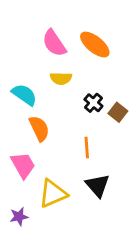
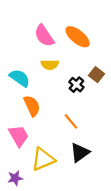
brown square: (118, 112) -> (96, 75), moved
orange line: (87, 147) -> (71, 121), turned -36
black triangle: (98, 185) -> (80, 153), turned 35

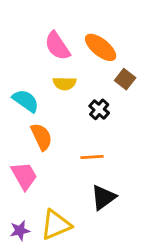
brown square: (96, 75) -> (125, 79), moved
orange line: (71, 121) -> (92, 157), turned -54
yellow triangle: (43, 159) -> (56, 225), moved

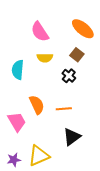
orange ellipse: (101, 47) -> (83, 29), moved
brown square: (125, 79) -> (77, 55), moved
cyan semicircle: (26, 101) -> (18, 70), turned -120
orange semicircle: (41, 137) -> (37, 105), moved

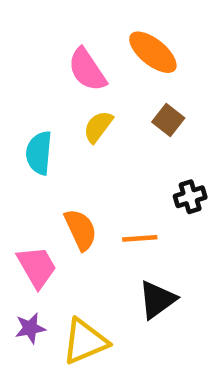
orange ellipse: (83, 29) -> (153, 52), moved
yellow semicircle: (45, 58) -> (98, 127), turned 126
black cross: (69, 76) -> (190, 197), moved, turned 32
purple star: (14, 160) -> (30, 328), moved

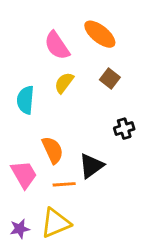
orange line: (140, 238) -> (64, 184), moved
black triangle: (157, 300) -> (91, 166), moved
purple star: (30, 328) -> (20, 229), moved

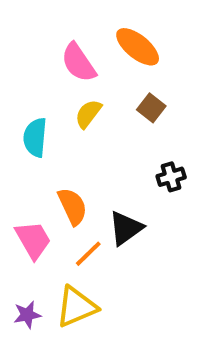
orange line: (64, 184) -> (88, 254), turned -40

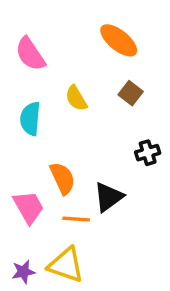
pink semicircle: (78, 63) -> (30, 54), moved
yellow semicircle: (88, 114) -> (76, 98), turned -68
orange line: (88, 254) -> (76, 219), turned 48
yellow triangle: (76, 307) -> (66, 265), turned 42

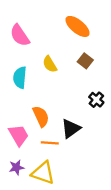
black cross: (148, 153) -> (96, 100), turned -32
purple star: (23, 272) -> (16, 167), moved

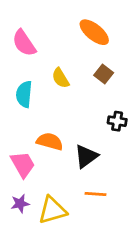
black cross: (96, 100) -> (117, 121), turned -32
orange semicircle: (41, 116) -> (50, 141), turned -50
orange line: (50, 143) -> (96, 194), moved
yellow triangle: (43, 173) -> (52, 210), turned -35

